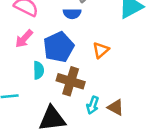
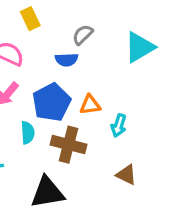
orange triangle: (101, 50) -> (90, 105), moved, turned 36
cyan arrow: (93, 105) -> (119, 125), moved

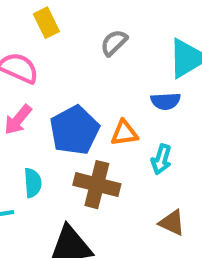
blue semicircle: (67, 60) -> (166, 101), moved
cyan semicircle: (28, 133) -> (33, 183), moved

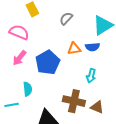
orange triangle: (124, 133) -> (74, 49), moved
brown cross: (97, 185) -> (74, 101), moved

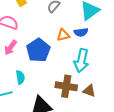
cyan arrow: (91, 76) -> (81, 61), size x1.6

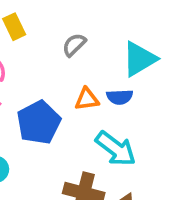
cyan arrow: (81, 61) -> (116, 149), turned -70

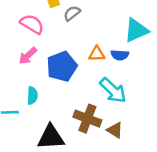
gray semicircle: (74, 45) -> (72, 13), moved

